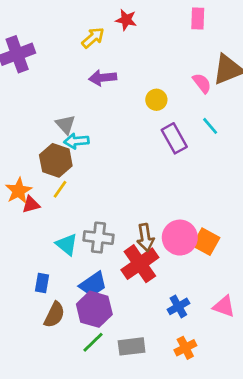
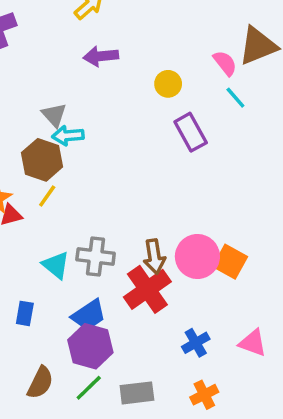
cyan line: (210, 126) -> (235, 98), moved
brown semicircle: (54, 315) -> (40, 383), moved

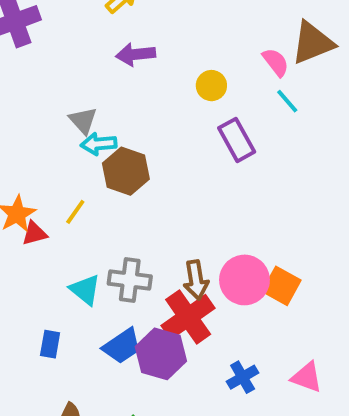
brown hexagon: (42, 160) -> (126, 171), moved
purple hexagon: (90, 346) -> (161, 354), moved

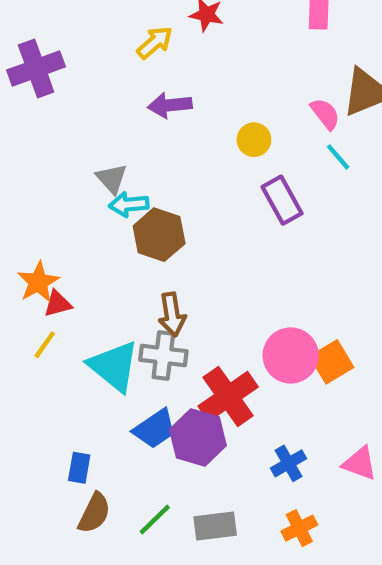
yellow line: (75, 212) -> (45, 345), moved
brown arrow: (196, 280) -> (172, 314), moved
orange square: (281, 286) -> (332, 362), turned 30
cyan triangle: (85, 290) -> (114, 366), size x1.5
blue rectangle: (50, 344) -> (79, 468), moved

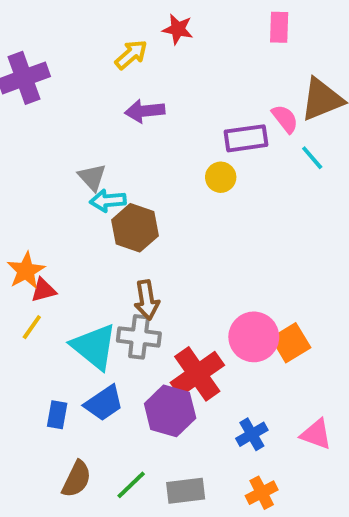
yellow circle: (254, 140) -> (221, 177), moved
cyan line: (338, 157) -> (312, 158), moved
purple rectangle: (282, 200) -> (246, 138), moved, turned -69
blue trapezoid: (155, 429) -> (104, 403), moved
blue rectangle: (79, 468) -> (57, 415), moved

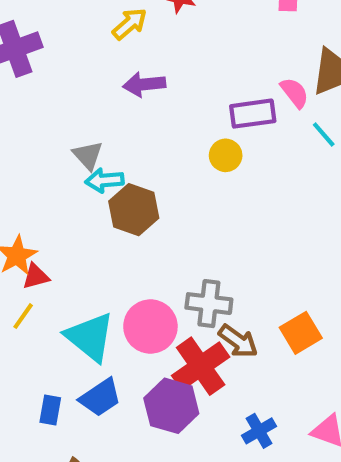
brown arrow: (147, 300) -> (238, 341), moved, turned -45
gray cross: (139, 337) -> (209, 304), moved
pink circle: (254, 337) -> (150, 327), moved

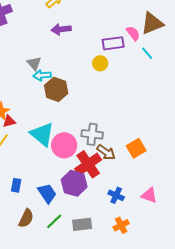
cyan triangle: (90, 337) -> (42, 134), moved
blue trapezoid: (100, 397) -> (47, 193), moved, turned -90
blue cross: (259, 431) -> (116, 195), turned -35

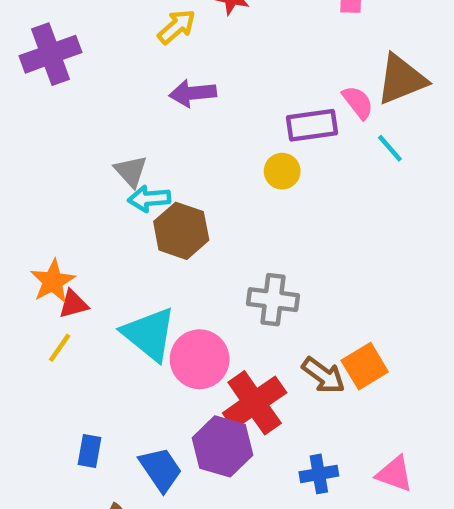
gray cross: (92, 134) -> (273, 300), moved
brown arrow: (106, 152) -> (323, 375), moved
blue cross: (116, 195) -> (319, 474), turned -35

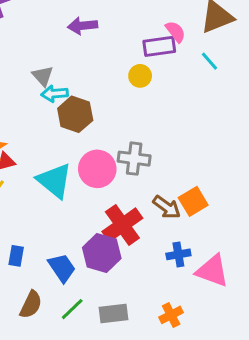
pink semicircle: (358, 102) -> (175, 32), moved
pink circle: (200, 359) -> (97, 169), moved
blue cross: (319, 474) -> (178, 254), moved
pink triangle: (395, 474) -> (212, 271), size x1.4

